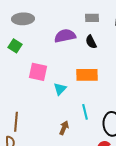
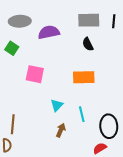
gray rectangle: (92, 18) -> (89, 20), size x1.5
purple semicircle: (65, 36) -> (49, 32), moved
cyan triangle: (60, 89) -> (57, 105), moved

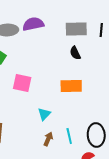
purple semicircle: (49, 32) -> (33, 24), moved
cyan line: (82, 114) -> (69, 136), moved

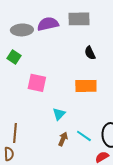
gray rectangle: (76, 29) -> (79, 19), moved
cyan line: (69, 136) -> (84, 136), turned -42

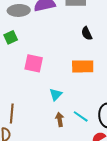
green square: (14, 57) -> (11, 37), turned 32
brown arrow: (63, 139) -> (60, 119), turned -32

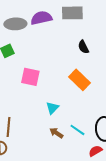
orange rectangle: (83, 66) -> (79, 80), turned 45
brown arrow: (60, 119) -> (56, 133), turned -48

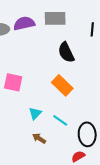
black semicircle: (83, 47) -> (66, 52), size x1.5
cyan line: (77, 130) -> (60, 120), moved

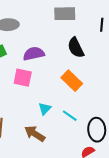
purple semicircle: (24, 23) -> (34, 54), moved
brown arrow: (39, 138) -> (35, 134), moved, size x1.5

